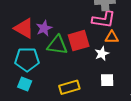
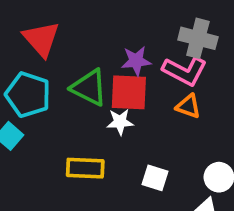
purple star: (44, 28) -> (136, 61), moved
white star: (102, 54) -> (120, 122), moved

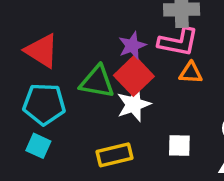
red square: (129, 92) -> (134, 76), turned -30
white star: (120, 122) -> (134, 104), size x1.4

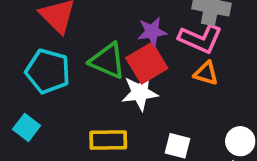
cyan square: (38, 146) -> (27, 127), moved

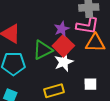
green triangle: (107, 61) -> (43, 50), turned -35
orange triangle: (206, 73) -> (95, 43), size x1.5

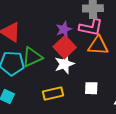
green triangle: (43, 50) -> (32, 57), moved

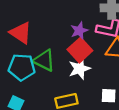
green triangle: (32, 57) -> (44, 60), turned 50

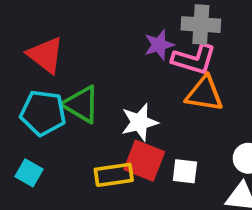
purple star: (79, 31) -> (159, 45), moved
red square: (80, 50) -> (144, 161), moved, turned -30

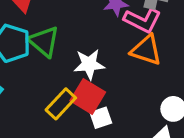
white square: (185, 171) -> (101, 118), moved, turned -35
yellow rectangle: (114, 175) -> (61, 104), turned -48

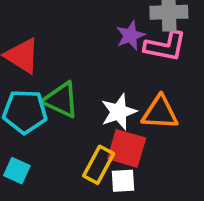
orange triangle: (146, 50) -> (160, 113), moved
white square: (101, 118) -> (123, 181), moved, turned 30

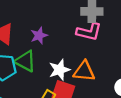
purple star: (130, 35) -> (39, 36), moved

